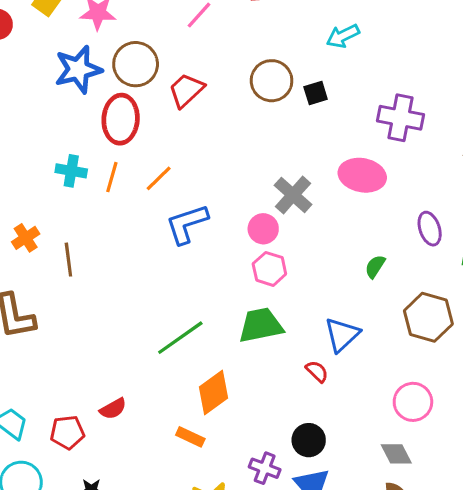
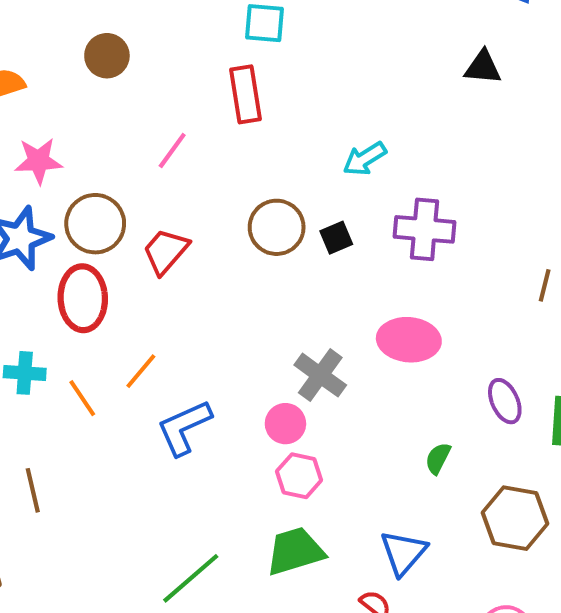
purple cross: (400, 118) -> (425, 229), moved
orange line: (112, 177) -> (82, 398), moved, turned -44

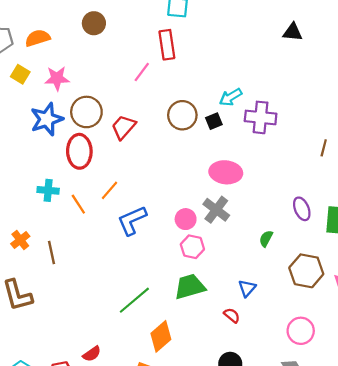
pink line: (172, 150) -> (142, 72), moved
cyan arrow: (365, 159) -> (231, 97), moved
pink ellipse: (409, 340) -> (226, 172), moved
gray cross: (320, 375) -> (216, 210), moved
blue triangle: (403, 553) -> (247, 288), size x0.7

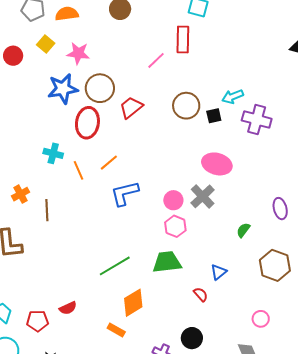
pink circle: (301, 331) -> (261, 319), size x0.7

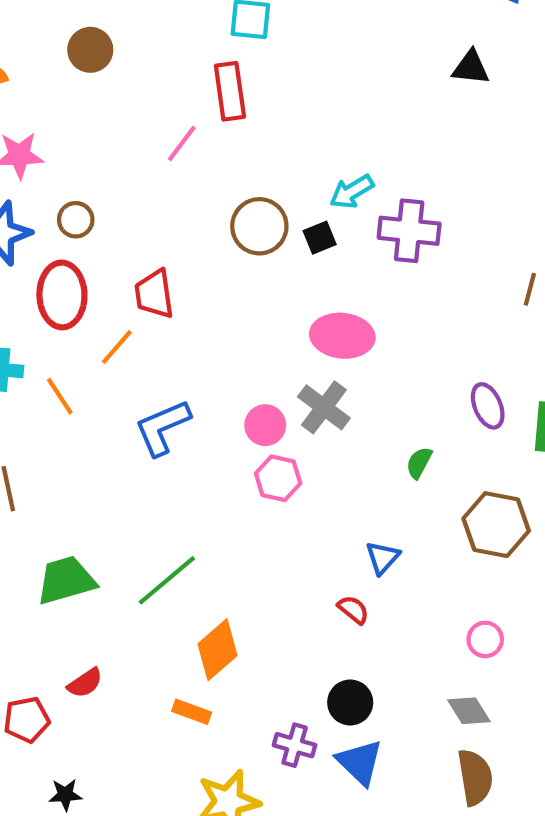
brown circle: (100, 88) -> (76, 220), size x0.6
red trapezoid: (131, 107) -> (154, 294), moved, turned -50
orange line: (109, 163) -> (117, 347), moved
green trapezoid: (167, 262) -> (66, 580), moved

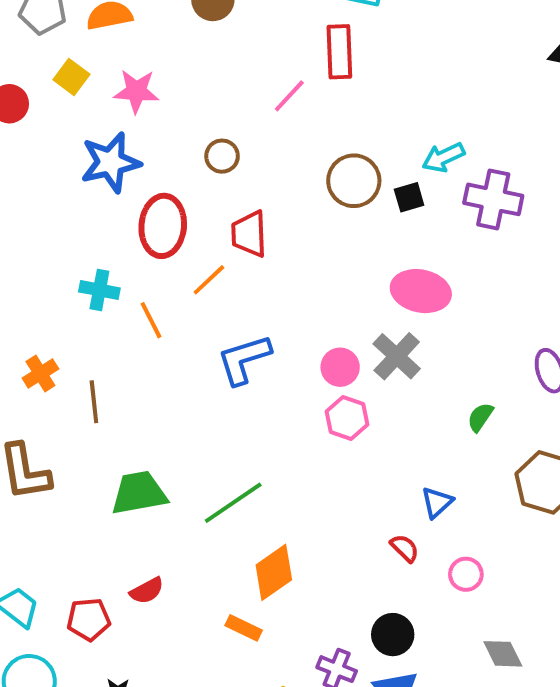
brown circle: (76, 220) -> (222, 156), moved
pink circle: (485, 639) -> (466, 574), moved

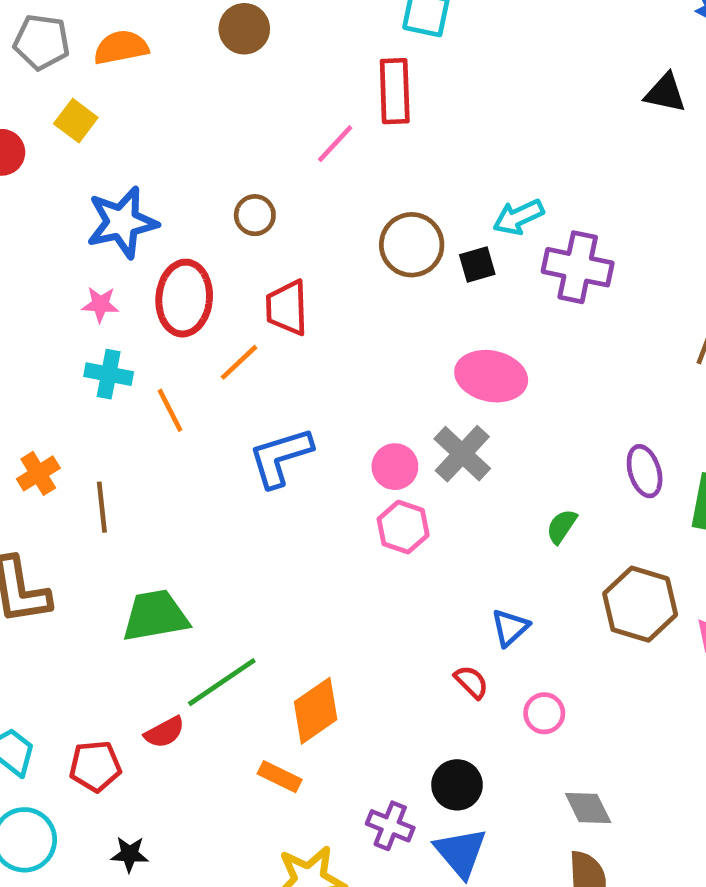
pink star: (136, 91) -> (100, 304), moved, size x0.7
green line: (233, 503) -> (222, 682), moved

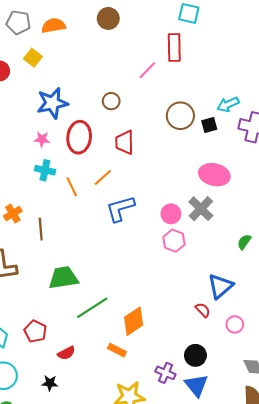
orange line: (239, 362) -> (103, 178), moved
blue triangle: (510, 628) -> (220, 286), size x1.5
red semicircle: (165, 732) -> (66, 353), moved
red pentagon: (95, 766) -> (35, 331), moved, turned 30

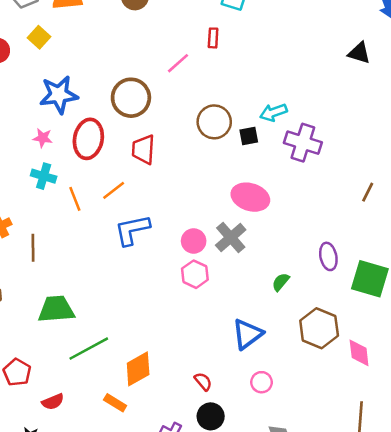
red rectangle: (174, 47) -> (213, 38), size x0.6
brown circle: (111, 101) -> (131, 98), size x1.8
red semicircle: (203, 310) -> (203, 382), moved

